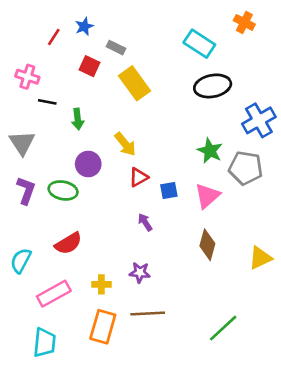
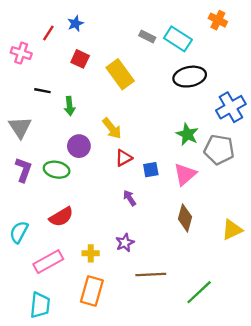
gray rectangle: (116, 48) -> (147, 37), moved
pink cross: (27, 77) -> (21, 53), moved
purple star: (140, 272) -> (125, 243), turned -30
brown line: (148, 313) -> (151, 274), moved

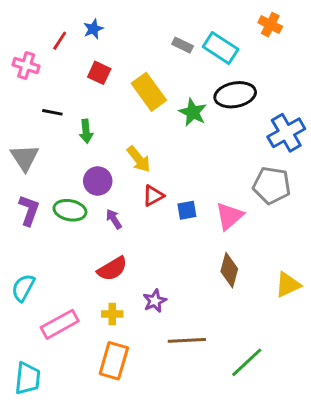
green star: (187, 134) -> (193, 112), moved
purple arrow: (130, 198) -> (114, 219), moved
red semicircle: (61, 217) -> (112, 269), moved
cyan trapezoid: (40, 305) -> (28, 378), moved

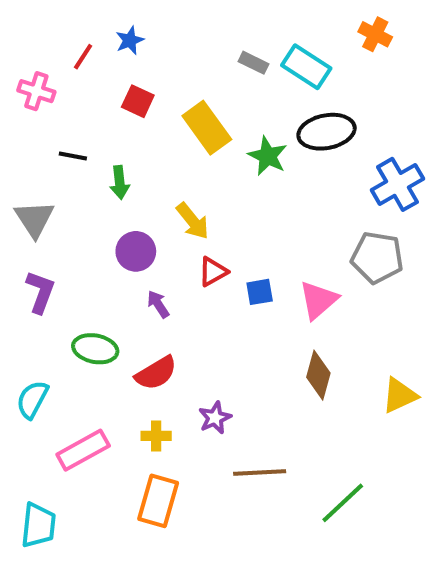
green ellipse: (70, 210) -> (95, 349), moved

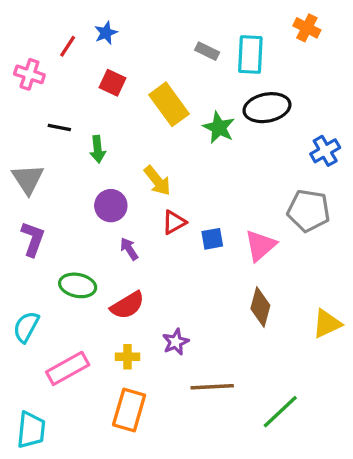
cyan rectangle: (306, 67) -> (250, 54), turned 60
blue cross: (398, 184) -> (325, 151), size x0.7

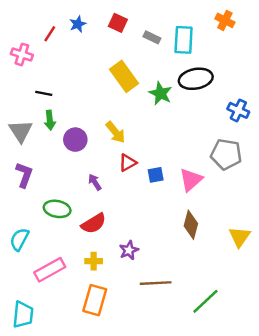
red square: (112, 83) -> (118, 23), moved
green arrow: (98, 149) -> (50, 120), moved
blue cross: (325, 151) -> (238, 110), turned -35
purple circle: (111, 206) -> (75, 140), moved
yellow triangle: (327, 324) -> (240, 237), turned -30

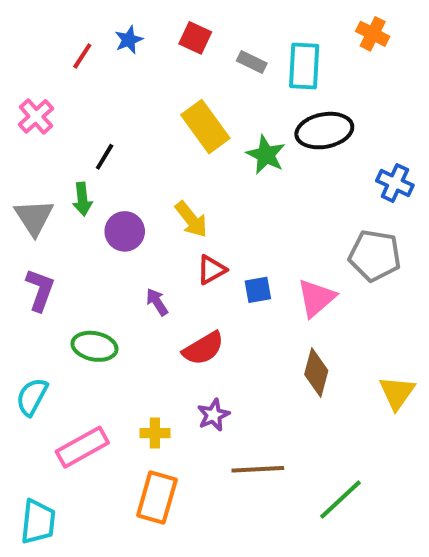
pink cross: (22, 54) -> (36, 116), moved, turned 30
black line: (44, 93) -> (105, 157), moved, turned -70
red semicircle: (94, 224) -> (203, 348), moved

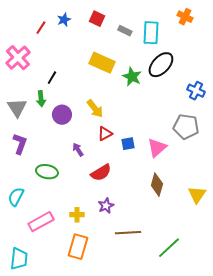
pink cross: (36, 116) -> (18, 58), size x1.4
yellow rectangle: (205, 127) -> (102, 63), turned -30
black ellipse: (324, 131) -> (161, 65), turned -36

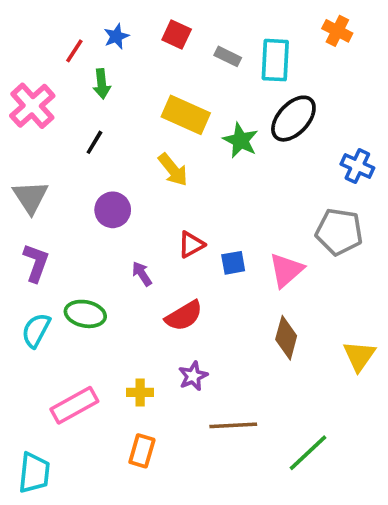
green arrow: (41, 99) -> (102, 84), moved
yellow arrow: (95, 109) -> (173, 170), moved
cyan semicircle: (16, 197) -> (36, 330), moved
orange rectangle: (78, 247) -> (142, 451), size x0.7

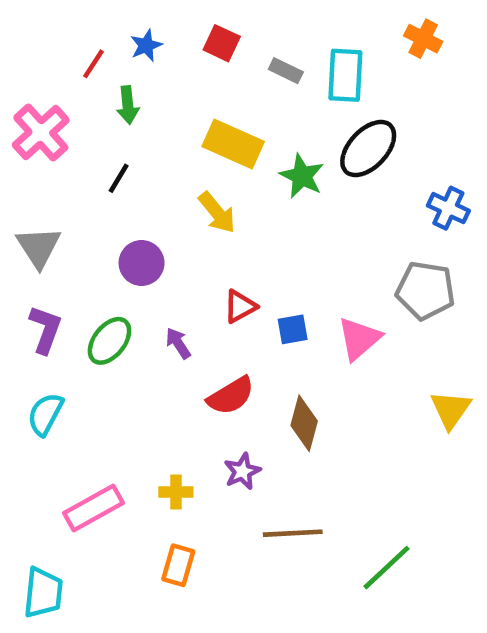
green ellipse: (85, 314) -> (109, 341), moved, turned -63
brown diamond: (286, 338) -> (304, 423), moved
yellow triangle: (359, 356) -> (451, 410), moved

